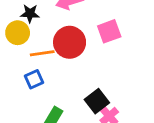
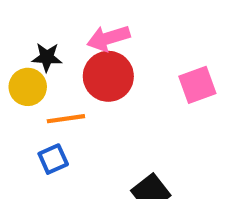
pink square: (109, 31) -> (197, 85), moved
red circle: (70, 42) -> (108, 76), moved

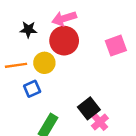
yellow circle: (28, 87) -> (44, 63), moved
orange line: (66, 119) -> (16, 65), moved

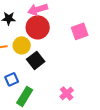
blue square: (32, 89) -> (12, 79), moved
black square: (89, 108) -> (36, 60), moved

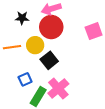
pink cross: (67, 93) -> (58, 88), moved, size x1.5

